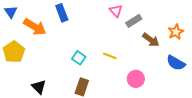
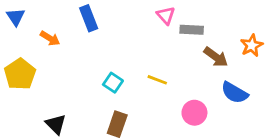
gray rectangle: (134, 21) -> (192, 30), turned 35
orange arrow: (35, 27) -> (50, 38), size x0.6
blue semicircle: (176, 63) -> (234, 93), moved

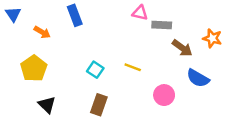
pink triangle: (166, 15) -> (140, 13), turned -35
orange star: (252, 45) -> (212, 38), turned -30
yellow pentagon: (20, 74) -> (34, 68), moved

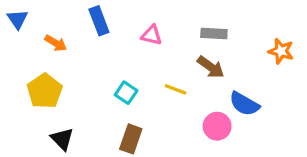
pink triangle: (140, 13) -> (152, 35), moved
brown arrow: (182, 48) -> (211, 67), moved
blue semicircle: (198, 78) -> (244, 104), moved

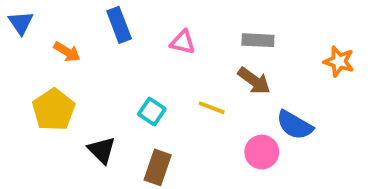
black triangle: (62, 139) -> (102, 150), moved

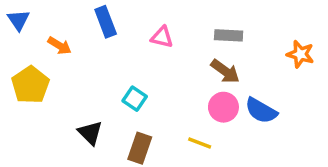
yellow line: (212, 108) -> (200, 143), moved
yellow pentagon: (54, 110) -> (30, 85), moved
pink circle: (262, 152) -> (223, 107), moved

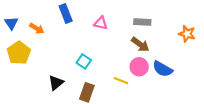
blue triangle: (19, 20) -> (11, 23), moved
black triangle: (90, 133) -> (56, 83), turned 35
yellow line: (200, 143) -> (121, 81), moved

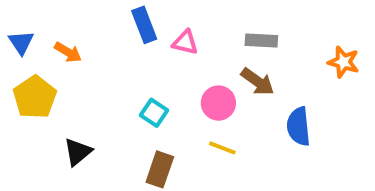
blue rectangle: (66, 13) -> (144, 25), moved
pink circle: (139, 67) -> (218, 103), moved
blue semicircle: (163, 69) -> (298, 126), turned 54
black triangle: (56, 83) -> (78, 152), moved

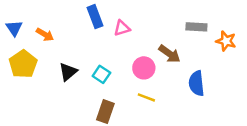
gray rectangle: (261, 41) -> (196, 27), moved
pink triangle: (185, 42) -> (122, 28), turned -30
black triangle: (78, 152) -> (68, 72), moved

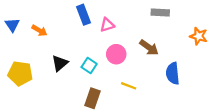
gray rectangle: (196, 27) -> (160, 12), moved
yellow pentagon: (23, 64) -> (20, 73), moved, turned -30
pink circle: (144, 68) -> (116, 54), moved

